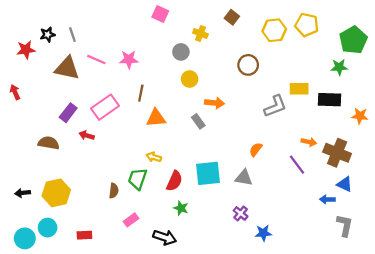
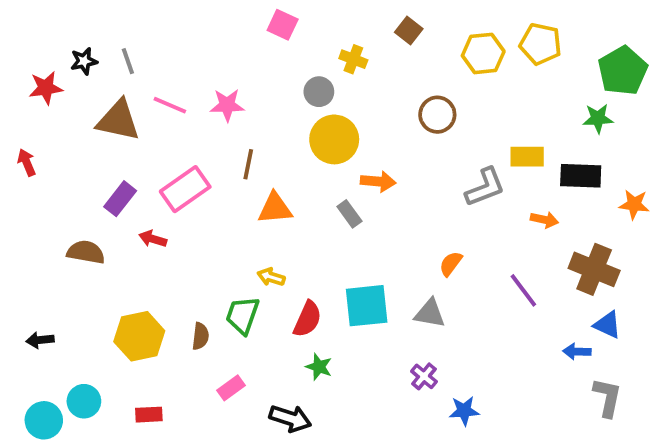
yellow circle: (190, 79) -> (334, 139), size x1.6
orange arrow: (309, 142) -> (544, 220), moved
yellow hexagon: (56, 193) -> (139, 336), moved

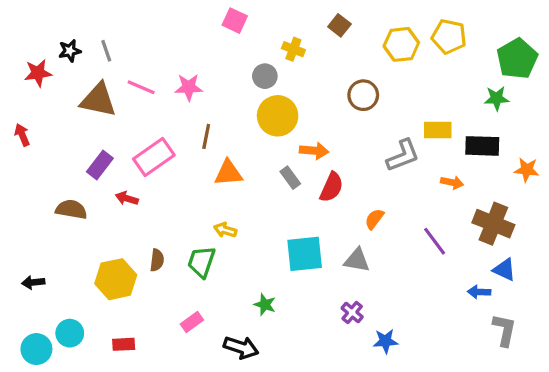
red semicircle: (307, 319) -> (332, 187), moved
brown semicircle: (200, 336) -> (157, 260), moved

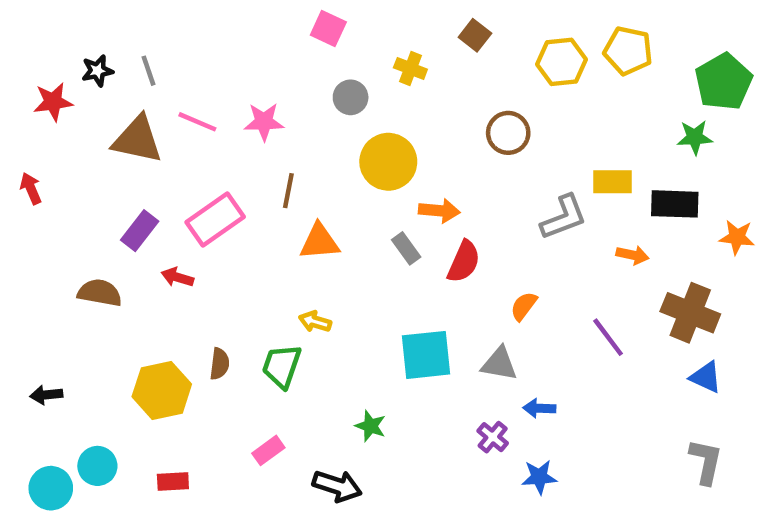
gray circle: (265, 76) -> (351, 97), moved
blue arrow: (479, 292) -> (539, 408), moved

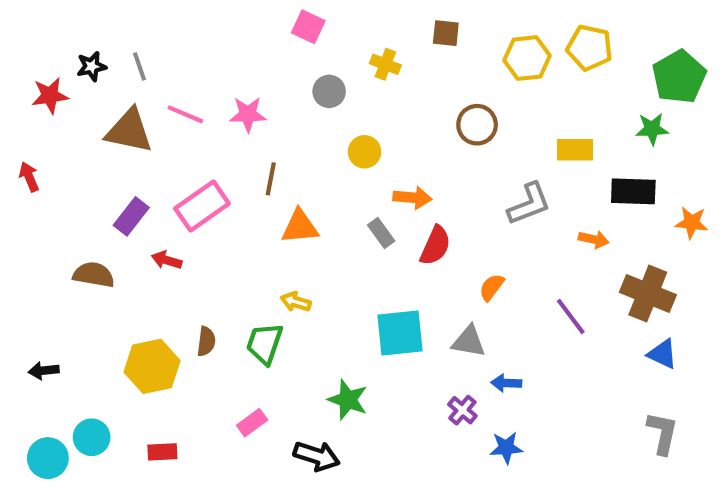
brown square: (475, 35) -> (446, 33), turned -32
yellow circle: (388, 162) -> (365, 152), size x0.6
yellow rectangle: (613, 182) -> (575, 150), moved
green star: (371, 426) -> (348, 400), size x1.4

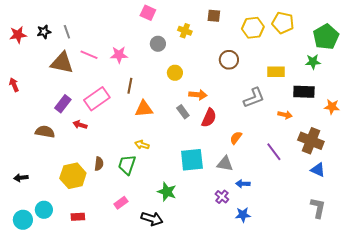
red star: (50, 96) -> (18, 35), moved

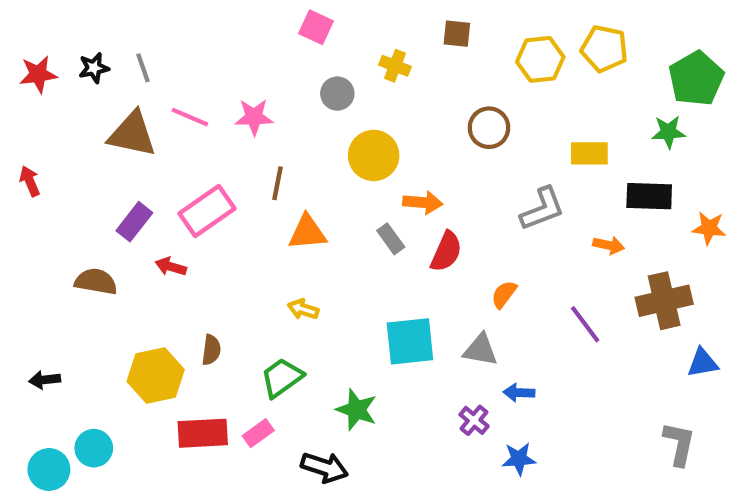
yellow circle: (175, 73) -> (374, 155), size x1.5
brown cross: (311, 141) -> (664, 301), turned -35
green trapezoid: (127, 165) -> (282, 378), moved, turned 35
blue triangle: (318, 170) -> (703, 363), moved, turned -35
red rectangle: (78, 217) -> (203, 433), moved, size x1.6

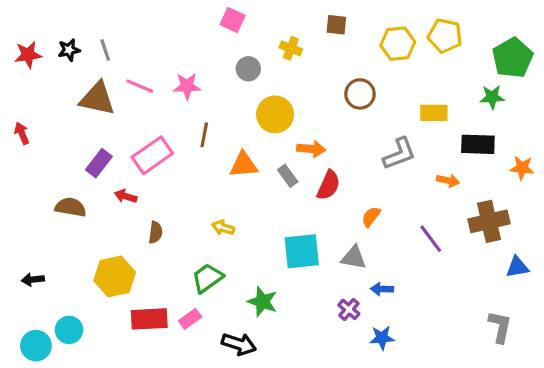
orange triangle: (307, 232) -> (244, 165), moved
brown semicircle: (211, 350) -> (155, 232), moved

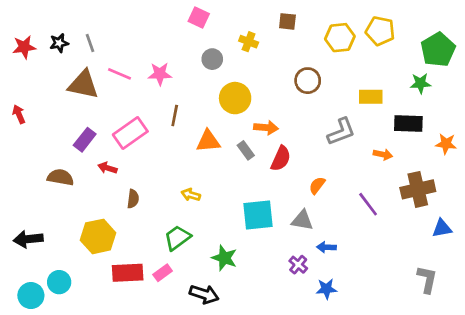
black arrow: (33, 280) -> (28, 239), size x1.5

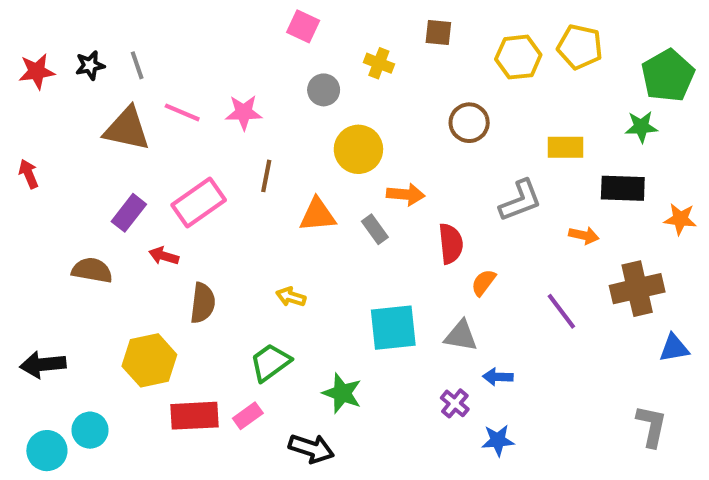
red semicircle: (281, 159) -> (451, 244), moved, turned -30
brown semicircle: (133, 199) -> (203, 303), size x1.4

